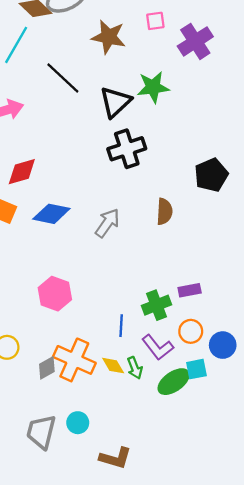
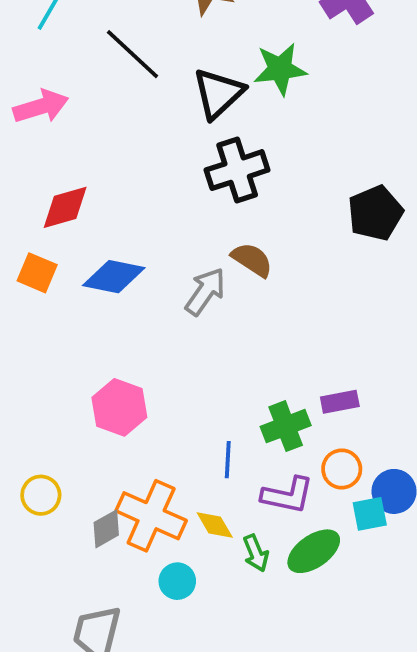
brown semicircle: (164, 212) -> (252, 260), moved, turned -60
purple L-shape: (158, 347) -> (288, 495), turned -40
green arrow: (135, 368) -> (256, 553), moved
cyan square: (196, 369) -> (370, 514), moved
cyan circle: (78, 423) -> (177, 581), moved

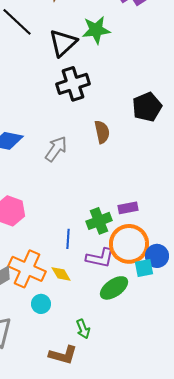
brown semicircle: (252, 260) -> (102, 132), moved, turned 45
orange circle: (342, 469) -> (129, 244), size x1.8
green arrow: (256, 553) -> (83, 329), moved

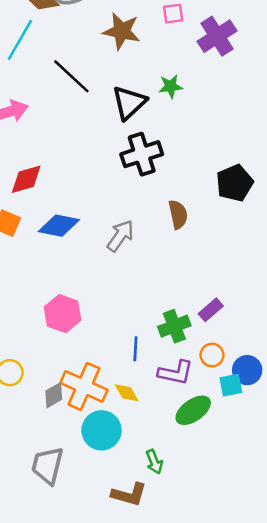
green star: (96, 30) -> (171, 86), size x0.7
purple rectangle: (128, 208) -> (211, 310), turned -30
orange circle: (129, 244) -> (212, 355), size x0.5
cyan circle: (41, 304) -> (102, 430), size x1.6

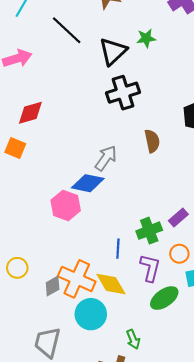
blue diamond: (59, 226) -> (88, 183), moved
pink hexagon: (63, 314) -> (66, 205), moved
purple L-shape: (176, 373) -> (150, 268), turned -88
yellow diamond: (127, 393) -> (111, 284), size x1.5

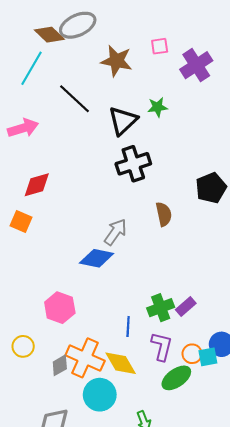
pink hexagon: (66, 205) -> (60, 308), moved
purple rectangle: (178, 217) -> (186, 307), moved
orange circle: (179, 254) -> (192, 354), moved

